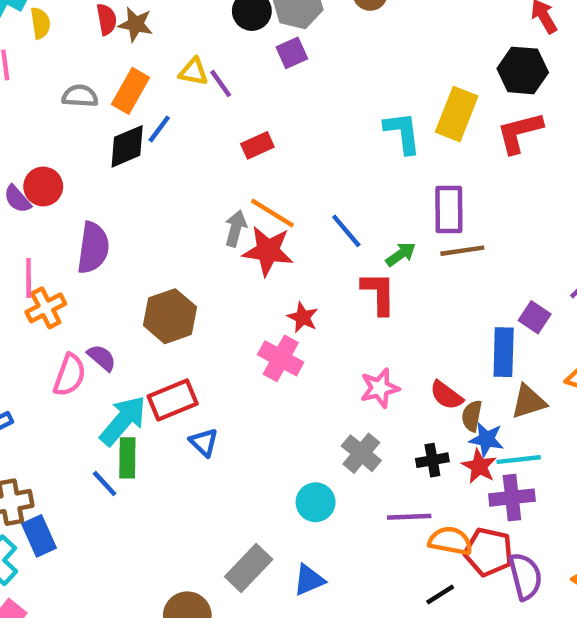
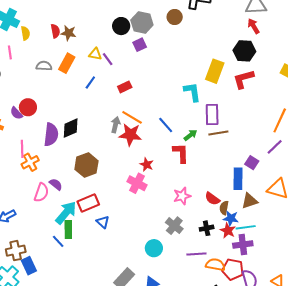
blue line: (159, 129) -> (90, 83), moved
cyan L-shape: (402, 133) -> (192, 92), moved
black diamond: (127, 146) -> (71, 128), moved

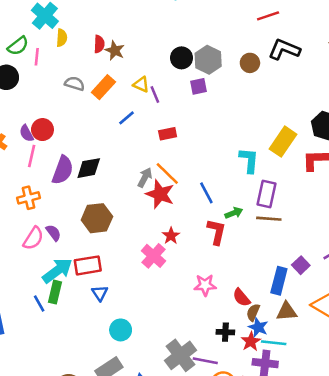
pink line: (22, 149) -> (32, 156), moved
gray cross: (174, 226) -> (180, 355), moved, size x1.4
cyan circle: (154, 248) -> (121, 330), moved

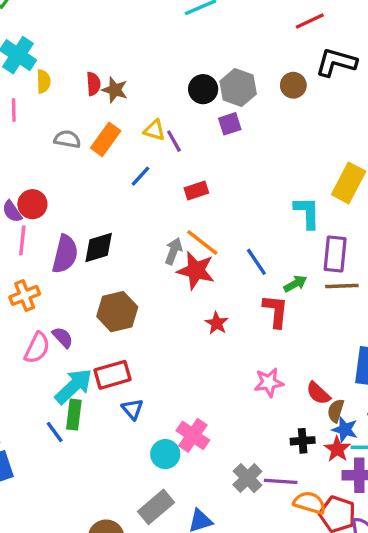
pink cross: (153, 256) -> (193, 435), moved
gray cross: (180, 355) -> (247, 478), size x0.7

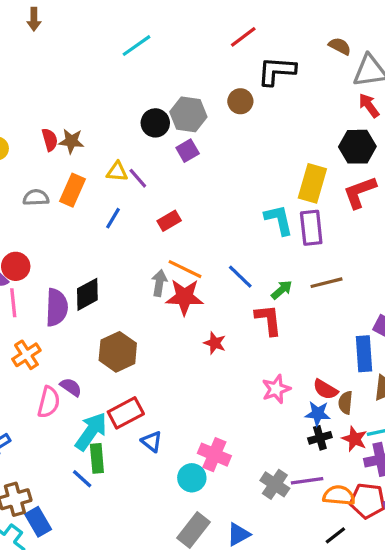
purple rectangle: (335, 254) -> (311, 228), moved
blue star: (345, 430) -> (318, 414), moved

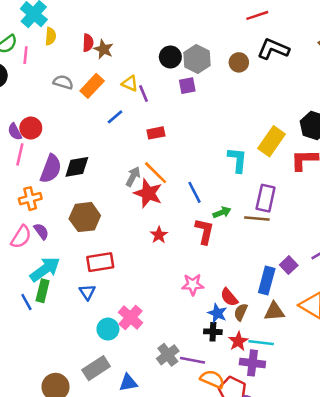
purple rectangle: (311, 228) -> (266, 198), moved
orange cross: (26, 355) -> (30, 199), moved
red rectangle: (126, 413) -> (100, 262), moved

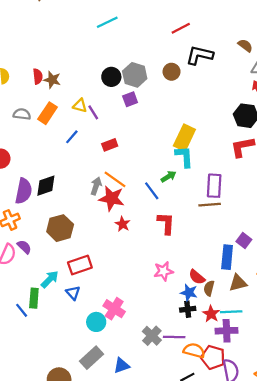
yellow rectangle: (271, 141) -> (184, 138), moved
green arrow: (222, 212) -> (169, 176), moved
red star: (159, 235) -> (123, 224), moved
cyan arrow: (45, 269) -> (50, 279), moved, size x0.7

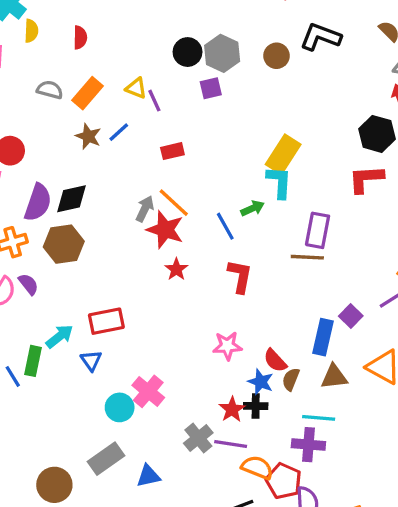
brown star: (52, 80) -> (88, 136), moved
brown hexagon: (60, 228) -> (64, 244), moved
red star: (211, 314) -> (232, 409), moved

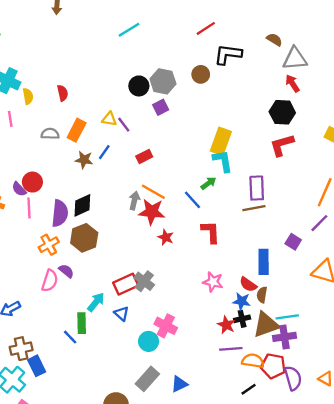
blue rectangle: (323, 337) -> (264, 262), moved
pink star: (227, 346) -> (213, 282), turned 30
brown triangle: (334, 377) -> (266, 325), moved, size x1.4
gray cross: (198, 438) -> (144, 281), moved

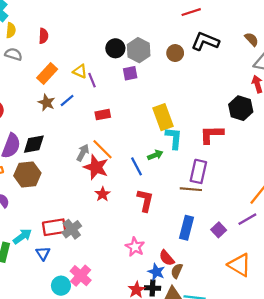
gray semicircle: (50, 134) -> (13, 54), moved
yellow rectangle: (221, 141) -> (163, 117), moved, turned -55
red L-shape: (282, 145) -> (212, 134), moved
blue rectangle: (264, 262) -> (186, 228), moved

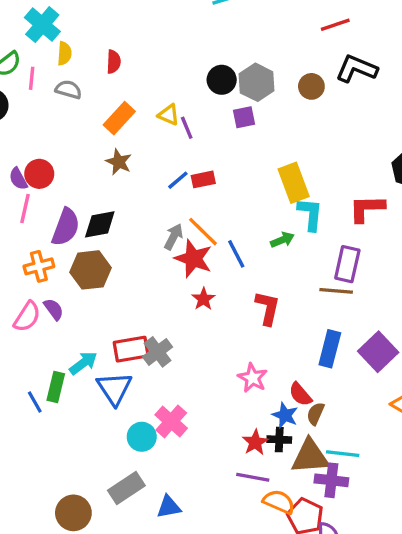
blue line: (67, 101) -> (178, 180), moved
blue line: (137, 166) -> (236, 254), moved
purple square: (219, 230) -> (378, 352), size x1.6
blue triangle: (43, 253) -> (114, 388), size x1.6

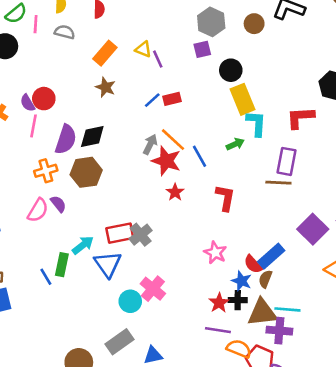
black circle: (222, 80) -> (231, 70), moved
blue rectangle: (330, 349) -> (271, 256), moved, turned 36

